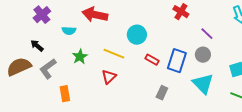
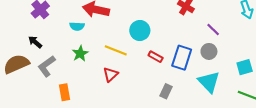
cyan semicircle: (69, 31) -> (77, 26), moved

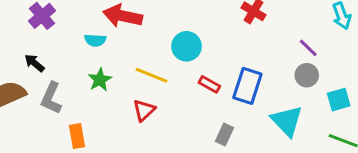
purple line: (213, 29) -> (308, 48), moved
gray circle: (209, 51) -> (307, 75), moved
gray L-shape: (47, 66) -> (51, 98), turned -30

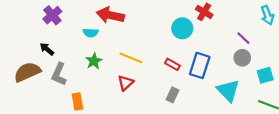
cyan circle: (187, 46) -> (182, 28), moved
gray rectangle: (225, 135) -> (172, 95), moved

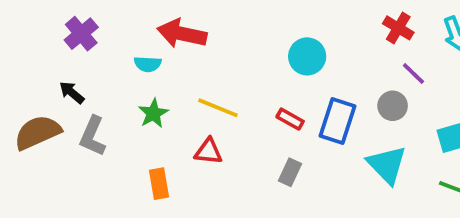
red cross: (204, 12) -> (398, 28), moved
gray circle: (242, 58) -> (393, 106), moved
red triangle: (125, 83) -> (208, 151), turned 49
orange rectangle: (77, 101) -> (159, 184), moved

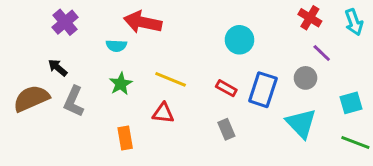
gray rectangle: (290, 172) -> (226, 129), turned -48

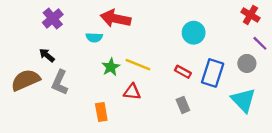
green star: (121, 84) -> (111, 67), moved

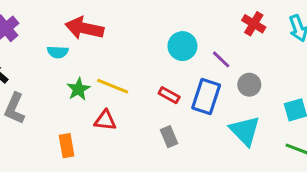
purple line: (260, 43) -> (221, 59), moved

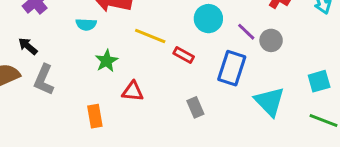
gray circle: (249, 85) -> (271, 40), moved
yellow line: (113, 86) -> (150, 36), moved
red rectangle: (169, 95) -> (184, 55), moved

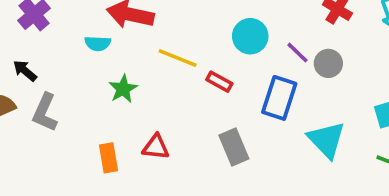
red triangle: (133, 91) -> (156, 147), moved
gray rectangle: (195, 107) -> (234, 147), size x1.4

